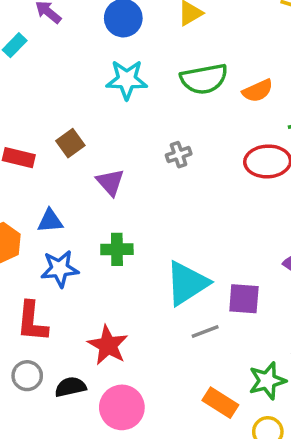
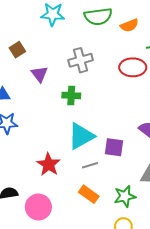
gray cross: (179, 155) -> (81, 60), size x1.6
green cross: (117, 249) -> (71, 95), moved
red star: (108, 345) -> (49, 165), moved
orange rectangle: (220, 403) -> (89, 194), moved

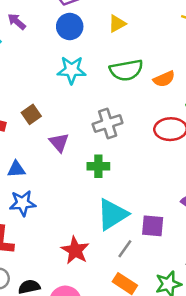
gray line: (90, 165) -> (125, 249), turned -35

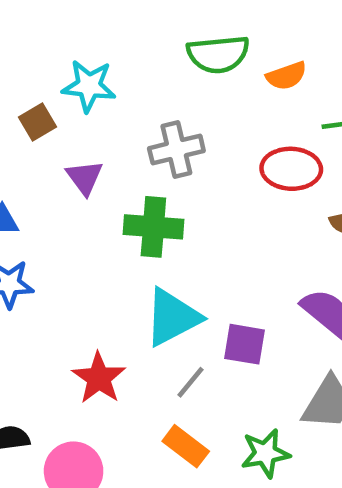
cyan star: (72, 70) -> (89, 86), moved
green cross: (98, 166) -> (153, 227), size x1.4

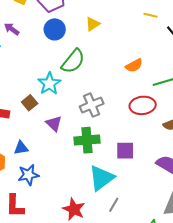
green semicircle: (218, 54) -> (73, 61), moved, turned -36
cyan star: (89, 86) -> (49, 84), turned -30
purple square: (245, 344) -> (125, 151), moved

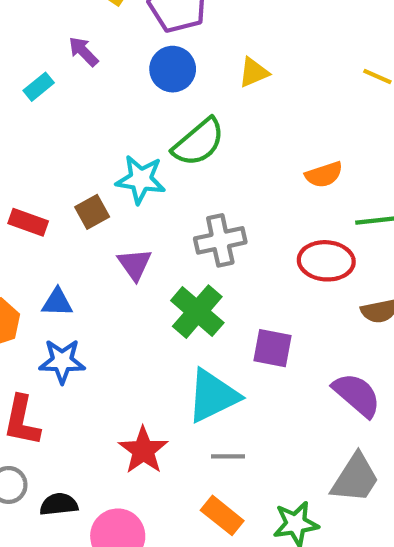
cyan star: (49, 84) -> (141, 179), turned 30
green cross: (87, 140) -> (197, 312), turned 35
gray line: (114, 205) -> (228, 456), turned 49

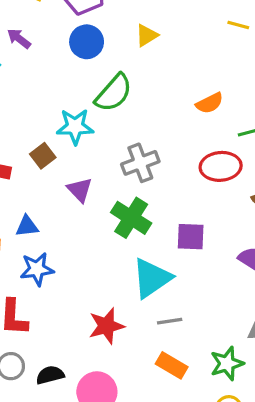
red star: (143, 450) -> (106, 326), turned 30

